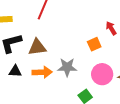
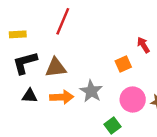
gray star: (67, 67) -> (91, 91), turned 30

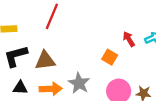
orange square: (123, 64) -> (110, 57), turned -35

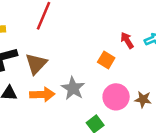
brown triangle: (45, 61) -> (36, 64), turned -40

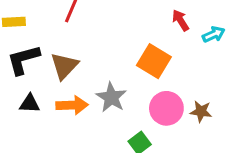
red arrow: (127, 40) -> (181, 20), moved
orange square: (106, 60) -> (154, 61), size x1.5

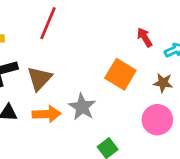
pink circle: (166, 108) -> (157, 120), moved
brown star: (201, 111) -> (163, 83), moved

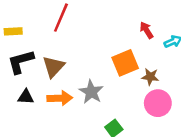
orange square: (120, 74) -> (125, 63), turned 36
brown star: (163, 83) -> (150, 77), moved

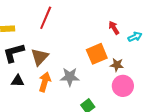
gray star: (91, 92) -> (70, 77), turned -30
orange arrow: (60, 98) -> (45, 82), turned -72

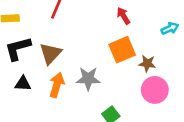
red arrow: (114, 28) -> (123, 16), moved

